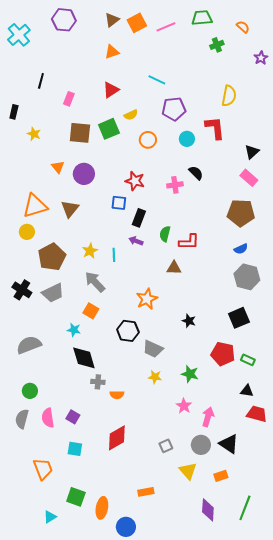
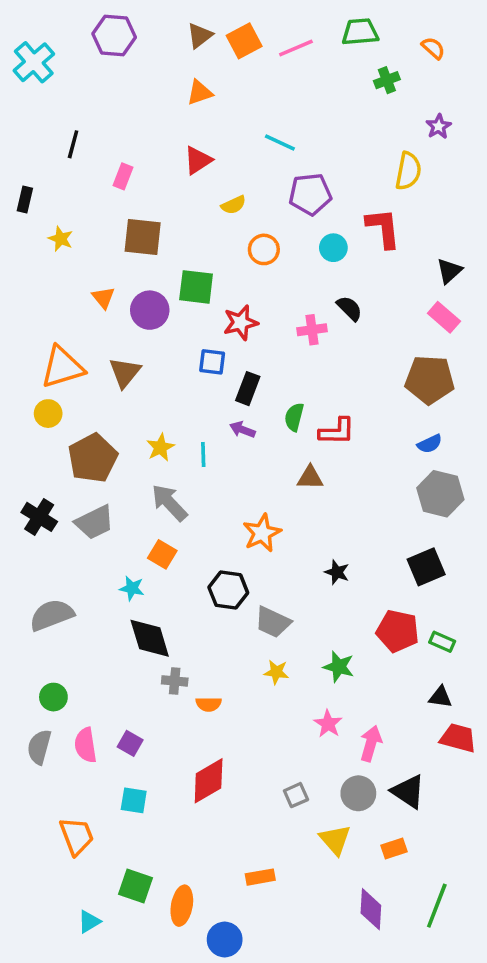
purple star: (261, 58) -> (439, 126), moved
green square: (109, 129) -> (196, 287), moved, turned 30
red star: (135, 181) -> (241, 323), turned -30

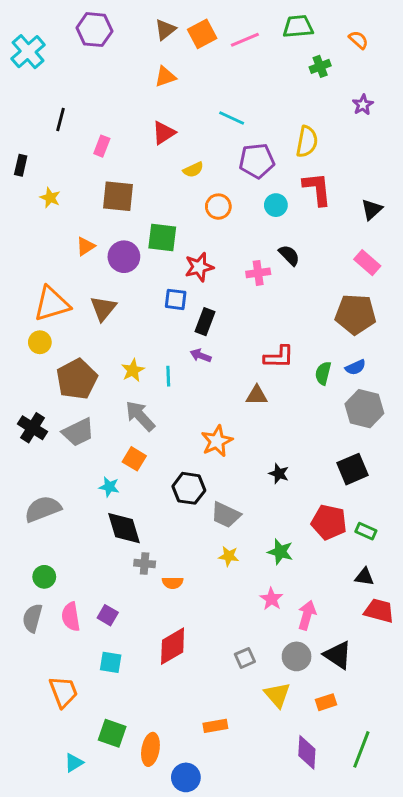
yellow semicircle: (408, 171) -> (307, 142), moved
black triangle: (449, 271) -> (372, 209), moved
orange triangle: (103, 298) -> (86, 246), turned 36
green semicircle: (294, 417) -> (323, 373), moved

